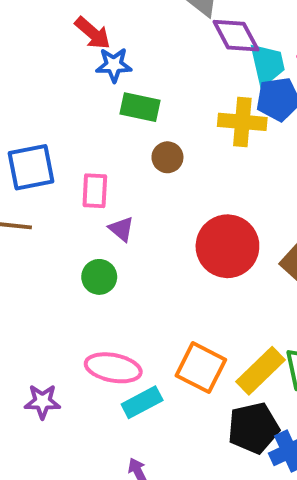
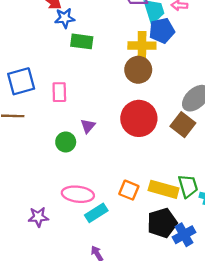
brown circle: (167, 157) -> (138, 70), moved, size x1.5
purple triangle: (121, 229) -> (88, 126), moved, turned 35
orange square: (201, 368) -> (129, 190), size x0.7
yellow rectangle: (260, 371) -> (164, 189), turned 64

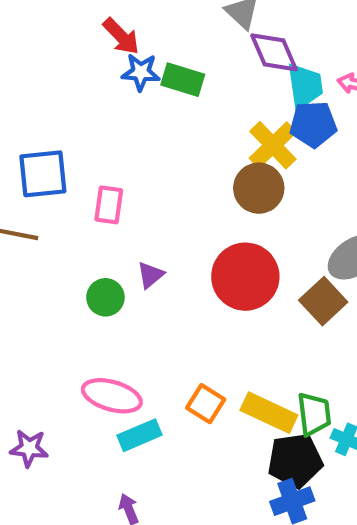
green rectangle: (82, 41) -> (183, 80), moved
yellow cross: (142, 46) -> (273, 145), turned 36
purple star: (38, 217) -> (29, 448), moved
black pentagon: (162, 223) -> (295, 461), moved

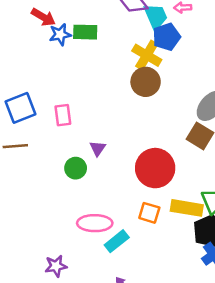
red circle: (245, 277) -> (155, 168), moved

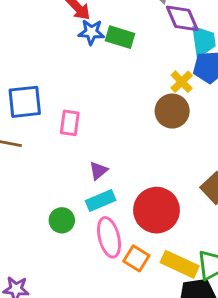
yellow cross: (147, 55) -> (182, 82), size x0.7
green circle: (76, 168) -> (62, 220), moved
pink ellipse: (95, 223) -> (109, 237), moved, turned 60
cyan rectangle: (117, 241) -> (101, 200), moved

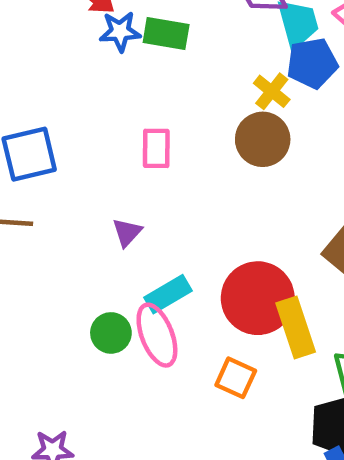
pink rectangle: (70, 123) -> (156, 148), moved
purple triangle: (98, 171) -> (127, 232), moved
pink ellipse: (109, 237) -> (157, 335), moved
yellow rectangle: (180, 264) -> (296, 328), moved, turned 54

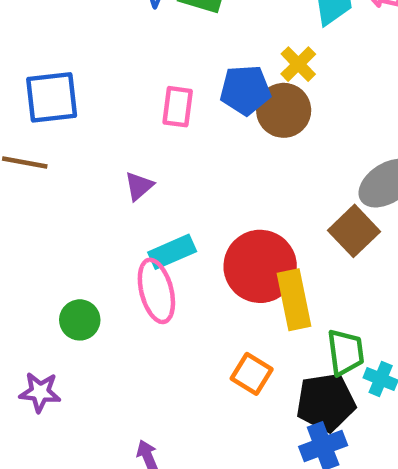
blue pentagon: (312, 63) -> (245, 90), moved
green circle: (111, 333) -> (80, 320), moved
orange square: (236, 378) -> (252, 374), moved

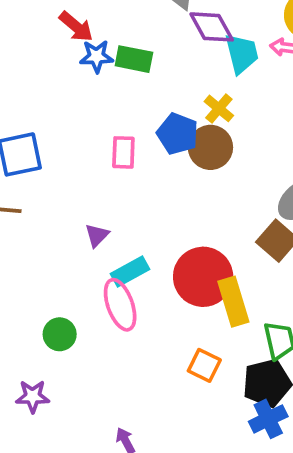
blue pentagon: (245, 90) -> (178, 134), turned 30
purple triangle: (139, 186) -> (97, 235), moved

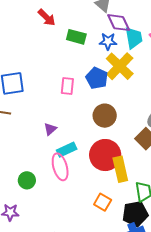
blue star: (96, 56) -> (108, 41), moved
yellow cross: (219, 108) -> (120, 66), size x1.8
brown circle: (210, 147) -> (105, 116), moved

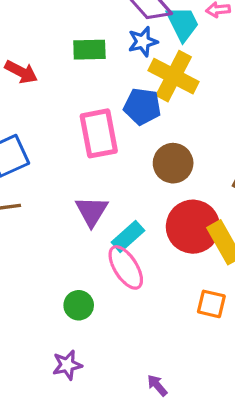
red arrow: (47, 18) -> (21, 72), moved
pink rectangle: (67, 86) -> (99, 133), size x1.6
purple triangle: (50, 129) -> (92, 211), size x1.5

